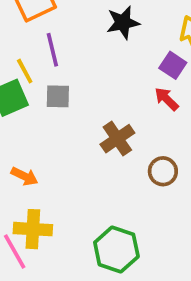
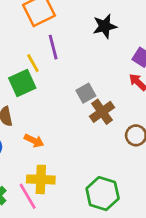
gray square: (58, 96) -> (86, 93), moved, turned -30

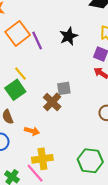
purple line: (53, 47) -> (37, 41), moved
gray square: (86, 93) -> (64, 88), turned 32
brown cross: (102, 112) -> (52, 102), moved

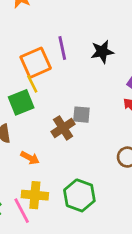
orange square: (18, 33) -> (36, 63), moved
green hexagon: (90, 161) -> (79, 195), moved

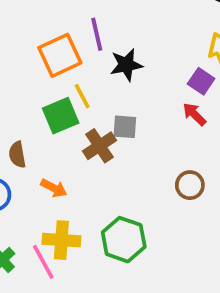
black star: (102, 52) -> (126, 65), moved
yellow line: (32, 84) -> (82, 96), moved
green square: (21, 102) -> (61, 116), moved

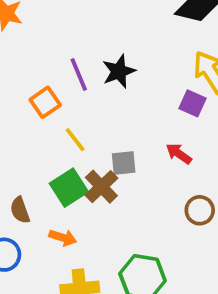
orange square: (60, 55) -> (45, 102), size x0.7
black star: (126, 65) -> (119, 71), moved
red arrow: (194, 114) -> (179, 154), moved
green square: (61, 116) -> (69, 188), moved

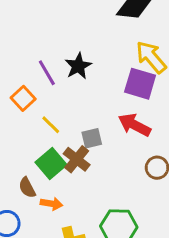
purple square: (193, 103) -> (140, 84), size x1.5
red arrow: (179, 154) -> (134, 125), size x1.5
brown semicircle: (20, 210) -> (27, 188), moved

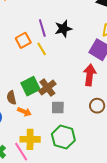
yellow line: (51, 125) -> (42, 49), moved
red arrow: (134, 125) -> (90, 75), turned 55
gray square: (92, 138) -> (58, 107), moved

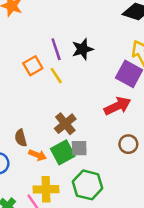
red arrow: (90, 75) -> (118, 106), turned 60
green square: (30, 86) -> (63, 152), moved

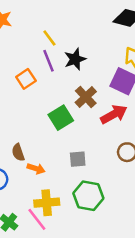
yellow line: (56, 76) -> (49, 38), moved
brown cross: (65, 124) -> (86, 97), moved
green square: (63, 152) -> (61, 118), moved

